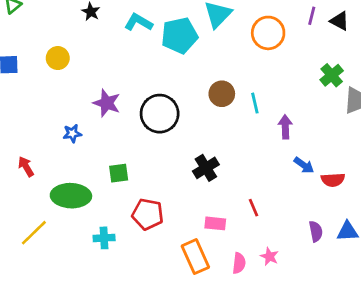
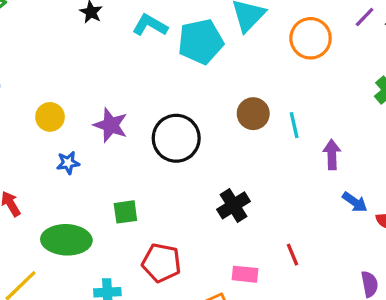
purple line: (312, 16) -> (365, 17), turned 30
yellow circle: (58, 58) -> (50, 117), moved

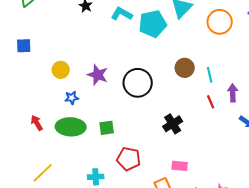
green ellipse: (66, 240) -> (71, 127), moved
red line: (293, 255) -> (211, 102), moved

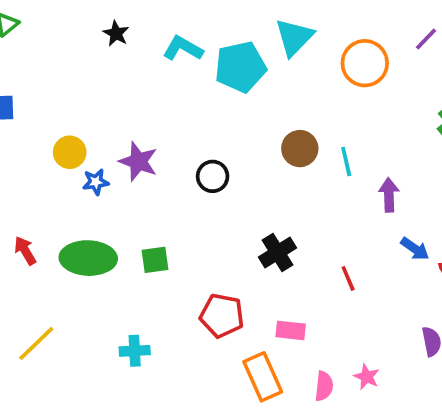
black circle: (138, 83) -> (213, 176), size x0.6
blue star: (72, 98) -> (96, 182), moved
red line: (211, 102) -> (348, 278), moved
red pentagon: (129, 159) -> (222, 316), moved

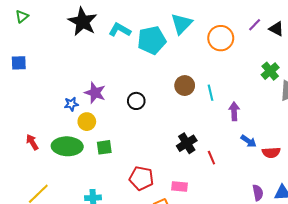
black star: (116, 33) -> (83, 22), size x2.0
yellow circle: (70, 152) -> (87, 122), moved
black cross: (278, 252) -> (187, 143), moved

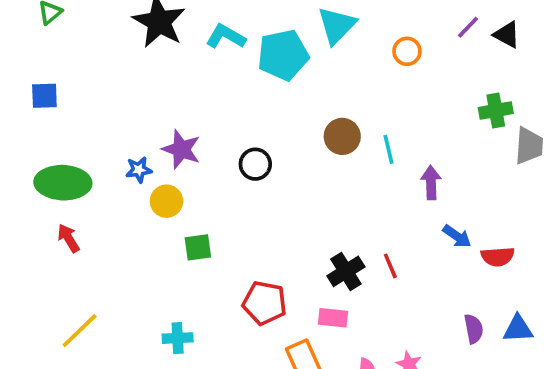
orange circle: (221, 38) -> (407, 51), size x0.6
green cross: (270, 71) -> (496, 111), turned 30
black cross: (187, 143) -> (346, 271), moved
green ellipse: (67, 146) -> (63, 183), moved

